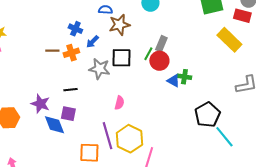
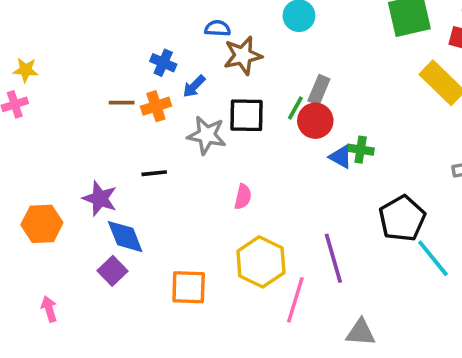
purple square: (68, 114) -> (113, 271), moved, turned 35
purple line: (107, 136) -> (333, 258), moved

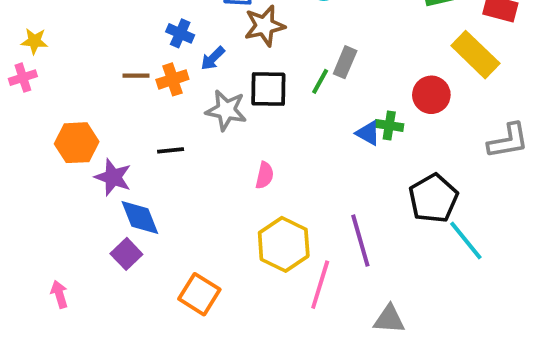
red circle: (315, 121) -> (431, 95), moved
orange hexagon: (42, 224) -> (77, 143), moved
orange square: (189, 287) -> (199, 294), moved, turned 30

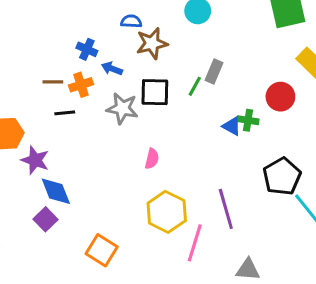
blue arrow: (213, 58) -> (112, 69), turned 66
black line: (171, 150) -> (65, 113), moved

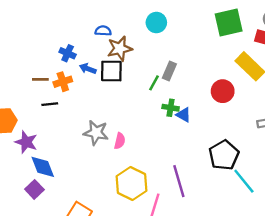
black square: (155, 92) -> (111, 71), moved
gray star: (122, 108) -> (96, 133), moved
green cross: (248, 120) -> (171, 108), moved

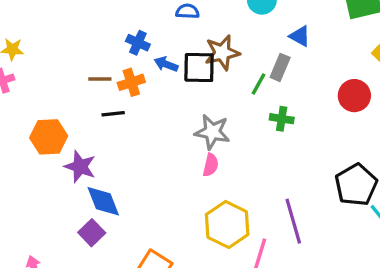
brown star: (120, 49) -> (222, 53), moved
blue triangle: (184, 115) -> (300, 36), moved
gray star: (96, 133) -> (212, 132), moved

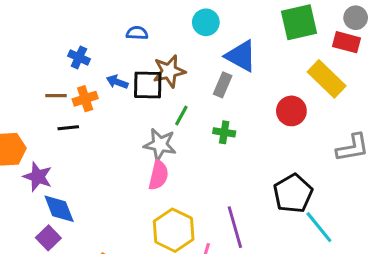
blue triangle: (300, 36) -> (241, 56), size x1.6
blue cross: (138, 43) -> (79, 57), moved
green line: (259, 84) -> (181, 116), moved
pink semicircle: (211, 165) -> (158, 175), size x1.4

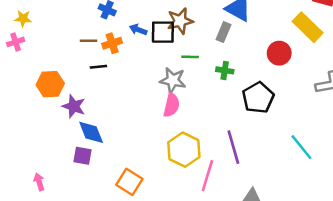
green line: (181, 116) -> (190, 57), turned 63
black pentagon: (293, 193) -> (258, 98), moved
purple square: (48, 238) -> (82, 156), turned -36

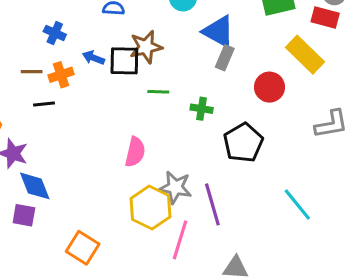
gray rectangle: (223, 32) -> (225, 58), moved
gray star: (173, 80) -> (175, 187), moved

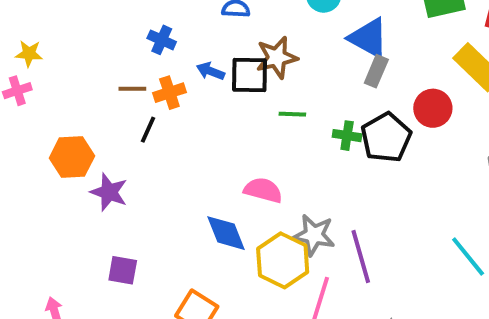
black line: (44, 104) -> (148, 130), turned -60
black pentagon: (243, 143) -> (386, 137), moved
pink semicircle: (135, 152) -> (263, 190), turned -88
blue diamond: (35, 186) -> (226, 233), moved

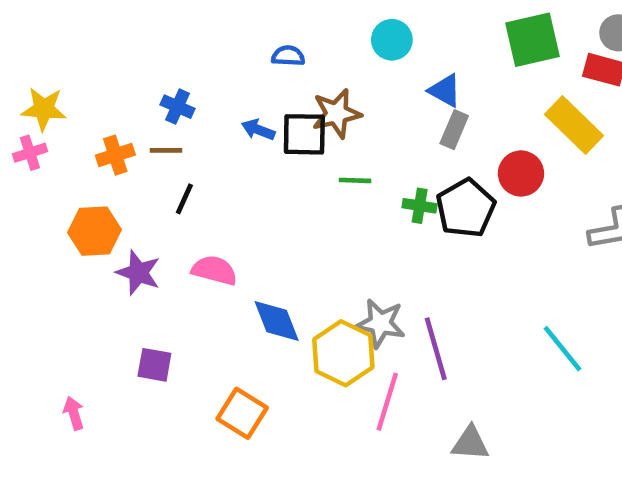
blue triangle: (369, 38) -> (445, 90), size x0.7
blue cross: (162, 40) -> (178, 107), moved
yellow star: (29, 54) -> (44, 109), size x1.4
orange cross: (169, 93) -> (115, 155), moved
pink semicircle: (263, 190) -> (214, 270), moved

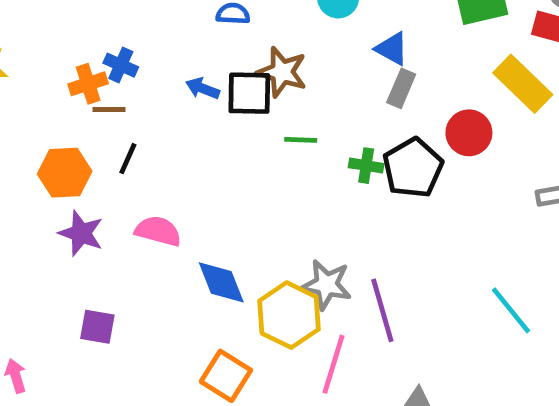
brown star: (337, 114) -> (282, 72), turned 30
orange cross: (115, 155) -> (88, 84), moved
orange hexagon: (95, 231) -> (65, 173), moved
orange square: (242, 413) -> (226, 376), moved

